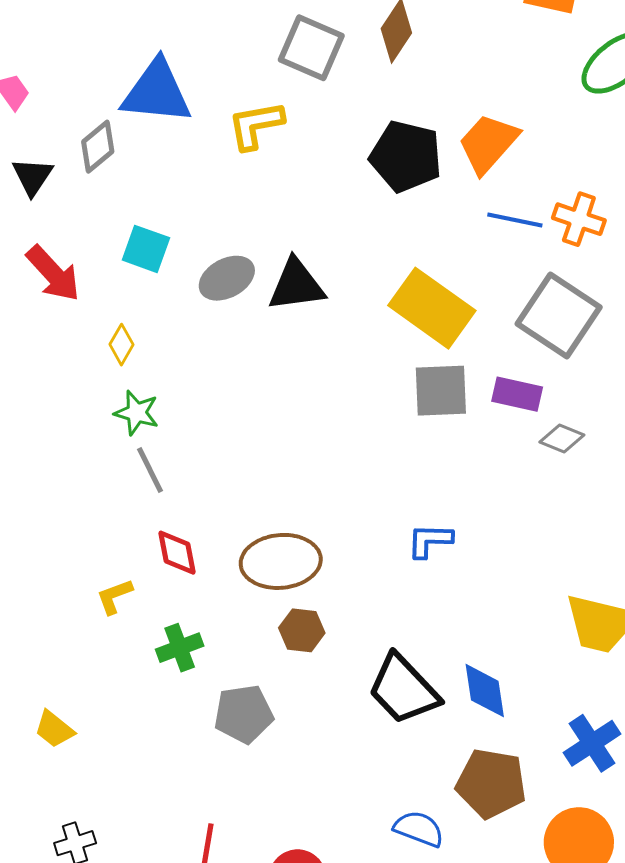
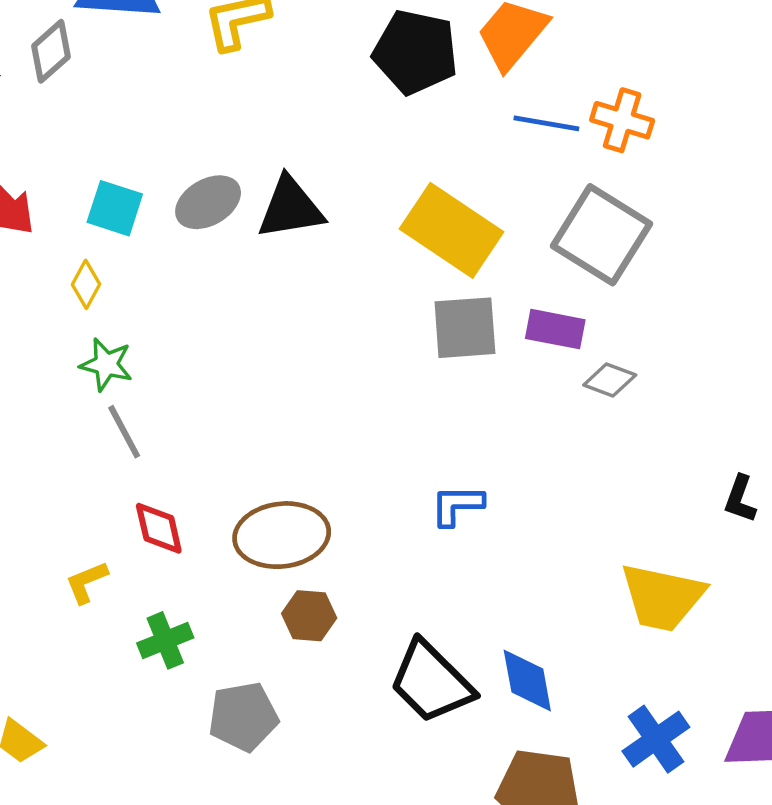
cyan square: (146, 249) -> (115, 208), moved

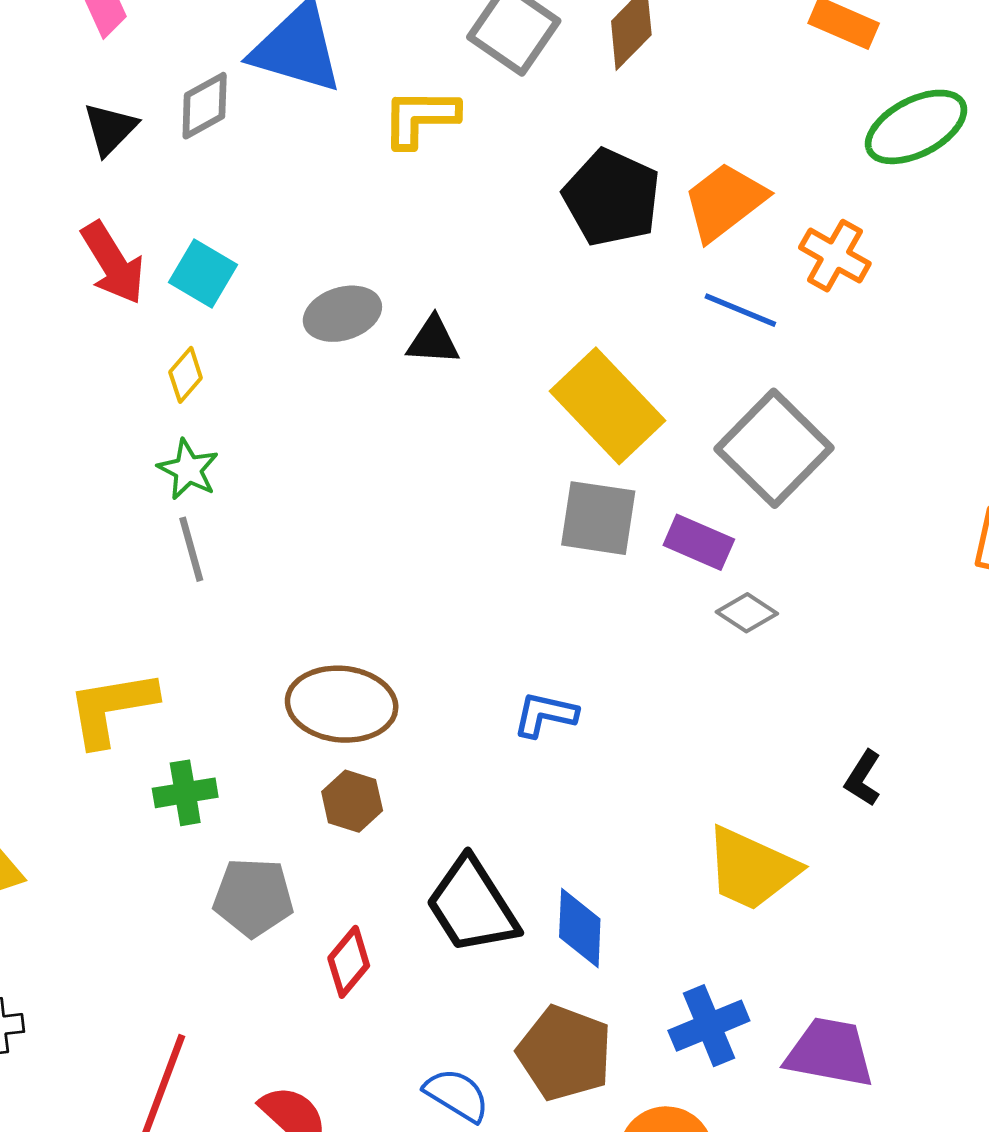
orange cross: (622, 120) -> (835, 256), moved
cyan square: (115, 208) -> (203, 273), moved
black triangle: (290, 208) -> (433, 341), size x0.7
red diamond: (159, 528) -> (349, 962), moved, turned 40
yellow L-shape: (86, 582) -> (112, 708), size x1.8

